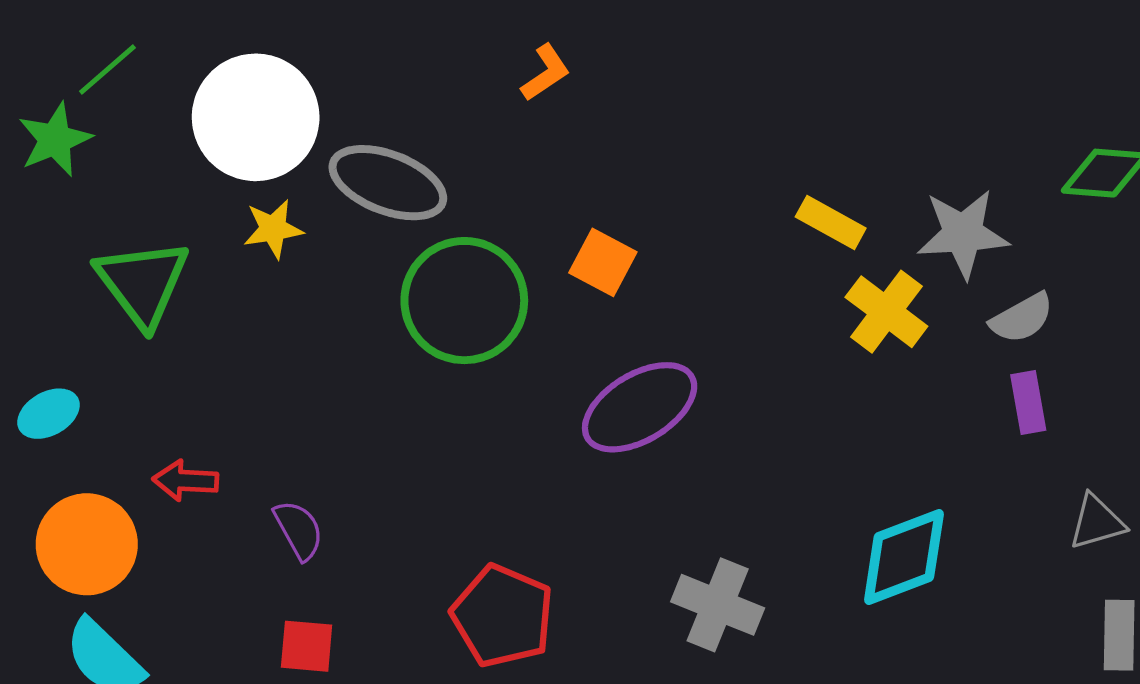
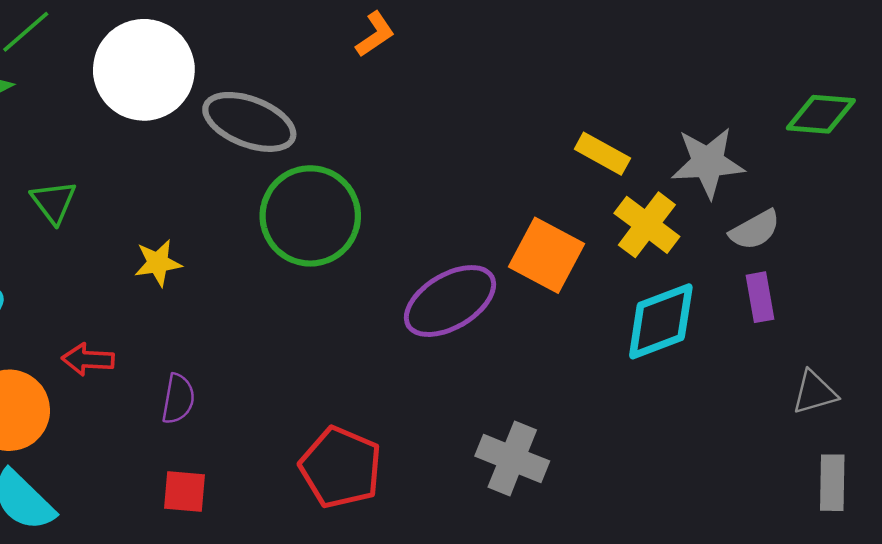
yellow star: (273, 229) -> (158, 263), moved
orange square: (603, 262) -> (547, 255), moved, size x1.4
green triangle: (142, 283) -> (54, 202), size x0.6
purple semicircle: (299, 530) -> (178, 399), turned 39
cyan diamond: (904, 557) -> (661, 321), moved

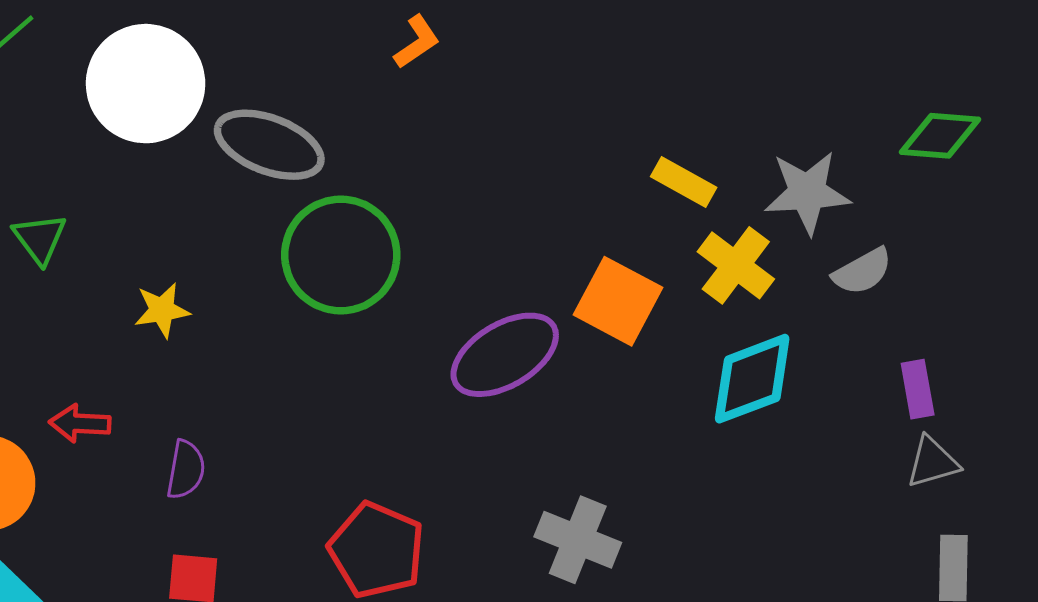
purple rectangle: (760, 297) -> (918, 389), moved

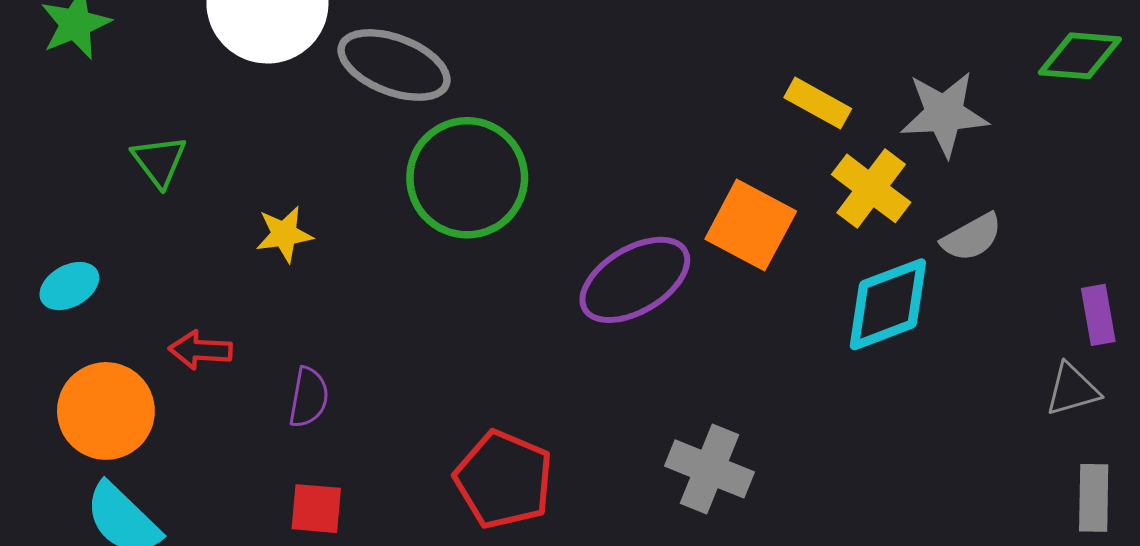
gray semicircle: (862, 271) -> (972, 237), moved
purple rectangle: (918, 389) -> (1098, 315), moved

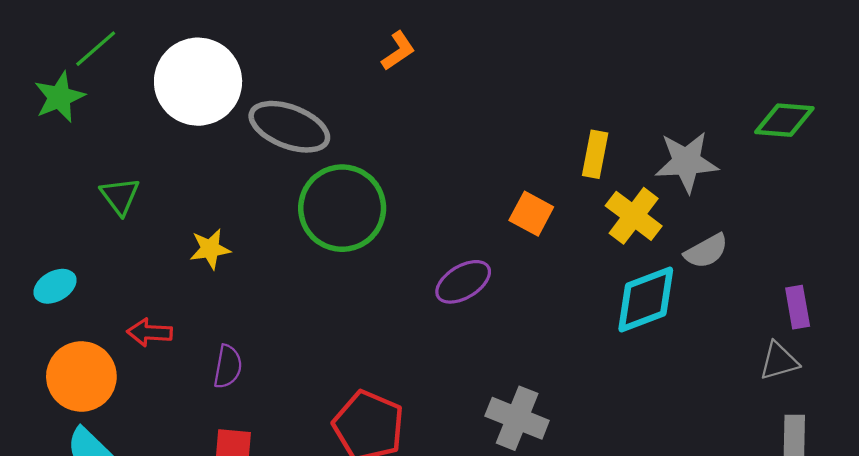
yellow rectangle: (818, 103) -> (595, 154), turned 72
orange square: (751, 225) -> (531, 214), moved, size x0.7
purple ellipse: (635, 280) -> (463, 282), size x0.7

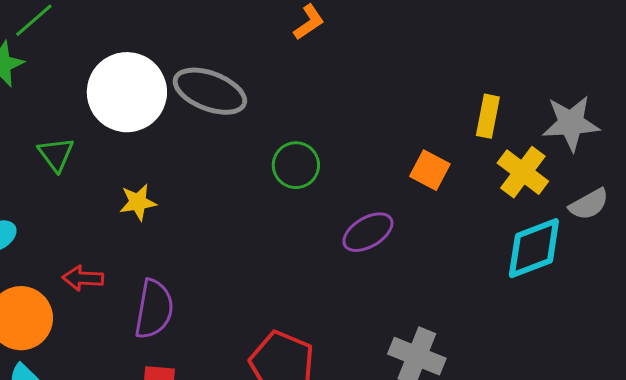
white circle: (198, 82) -> (127, 92), moved
green circle: (342, 208) -> (296, 165), moved, size x0.6
purple semicircle: (228, 367) -> (154, 309), size x1.5

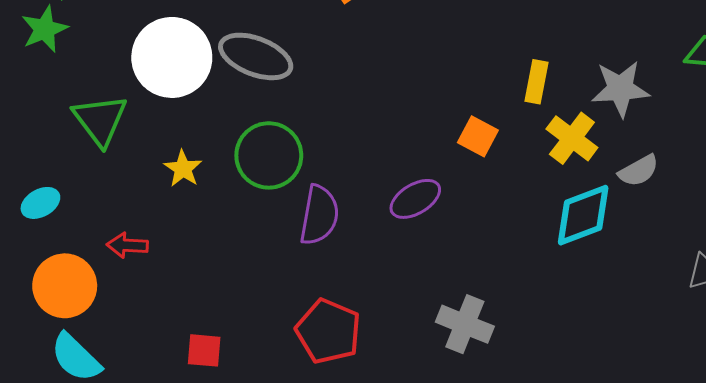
green triangle: (56, 154) -> (100, 120), size x1.5
green circle: (296, 165) -> (269, 155), moved, size x1.4
yellow star: (138, 202) -> (183, 169), turned -30
purple semicircle: (154, 309) -> (319, 215), moved

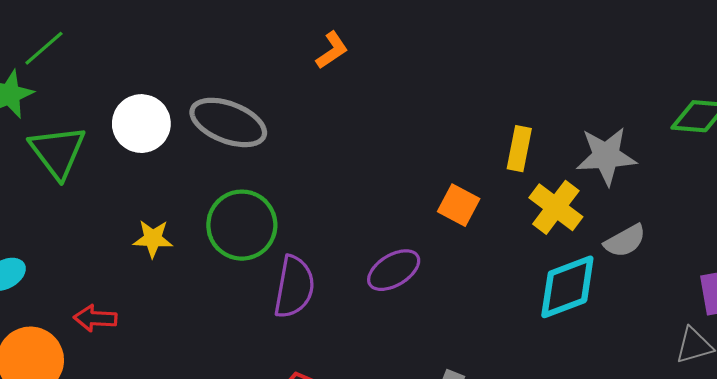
white circle: (172, 57) -> (141, 124), size x0.7
green triangle: (100, 120) -> (58, 152), moved
yellow star: (183, 169) -> (153, 239), turned -30

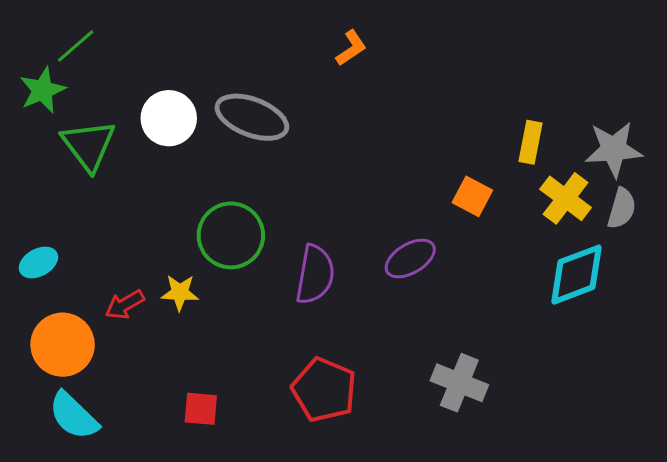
green circle: (242, 225) -> (231, 235), moved
yellow star: (153, 239) -> (180, 293), moved
gray semicircle: (625, 241) -> (622, 208), moved, turned -45
red arrow: (95, 318) -> (125, 305), turned -33

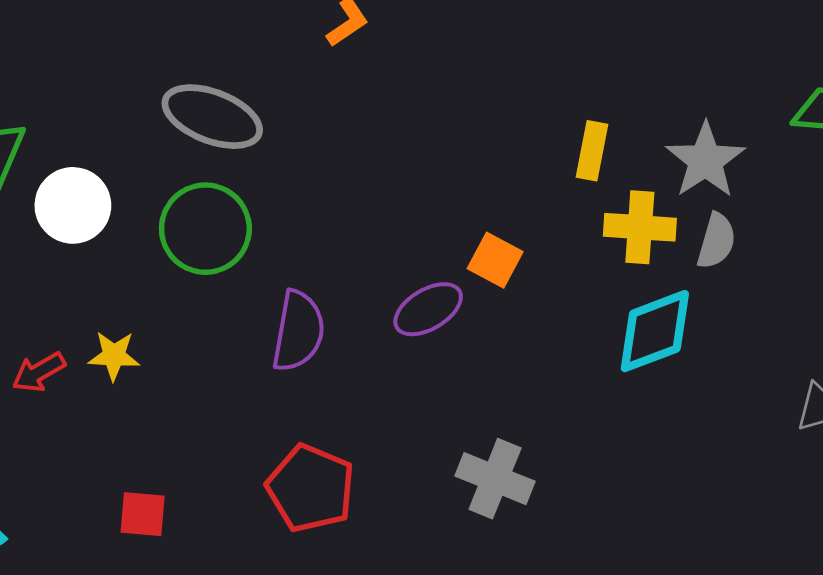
white circle: (169, 118) -> (73, 205), moved
gray star: (614, 149) -> (705, 160), turned -30
orange square: (472, 196) -> (495, 260), moved
yellow cross: (566, 198) -> (640, 227), turned -33
green circle: (231, 235) -> (205, 229), moved

